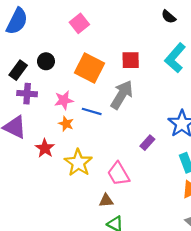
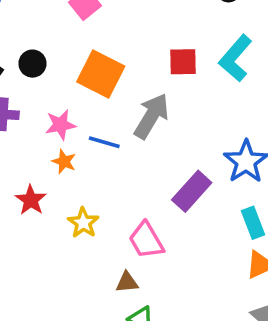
red square: (131, 60) -> (183, 62), moved
purple rectangle: (147, 143) -> (192, 191), size x1.6
yellow star: (78, 163) -> (83, 223), size x0.7

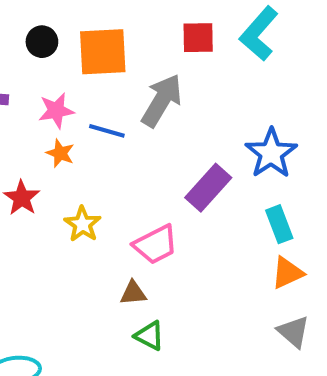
black circle: (32, 64) -> (42, 42), moved
orange square: (101, 74) -> (103, 52), turned -30
pink trapezoid: (146, 240) -> (156, 244), turned -87

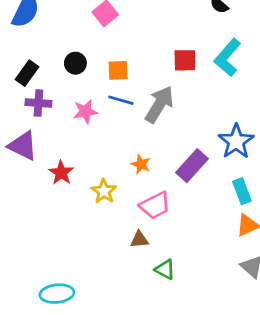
orange square: (103, 52) -> (118, 70), size x0.6
blue line: (107, 131) -> (121, 100), moved
orange star: (60, 153) -> (141, 164), moved
green triangle: (149, 336) -> (165, 269), moved

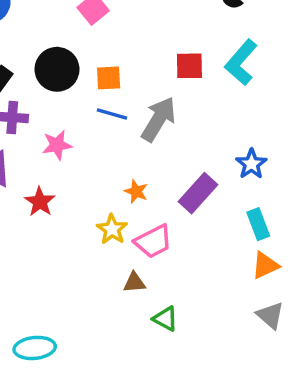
black circle: (75, 63) -> (57, 69), size x1.6
pink star: (85, 112) -> (57, 145), moved
blue star: (236, 141) -> (251, 164), size x0.7
yellow star: (104, 191) -> (112, 229), moved

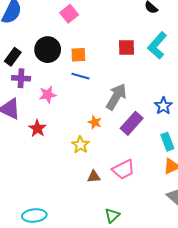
gray arrow: (158, 119) -> (116, 97), moved
pink trapezoid: (153, 241) -> (123, 169), moved
green triangle: (165, 319) -> (112, 215), moved, turned 49

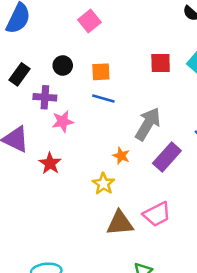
black circle: (48, 50) -> (63, 65), size x0.6
purple cross: (21, 78) -> (45, 97), moved
brown triangle: (94, 177) -> (120, 223), size x1.6

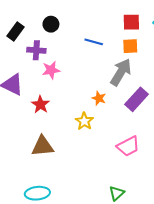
orange square: (101, 72) -> (130, 46), moved
blue line: (103, 99) -> (94, 42), moved
brown triangle: (120, 223) -> (43, 146), moved

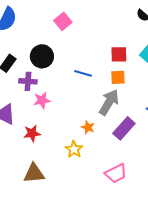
black circle: (51, 24) -> (42, 56), size x1.5
red star: (41, 105) -> (32, 133), turned 30

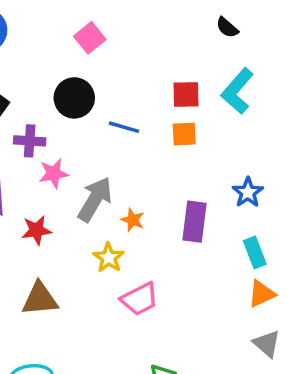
black circle: (42, 56) -> (74, 98), moved
gray arrow: (109, 102) -> (95, 199), moved
purple rectangle: (124, 128) -> (195, 222), turned -35
pink trapezoid: (116, 173) -> (140, 299), moved

